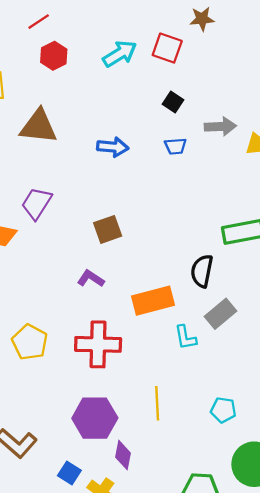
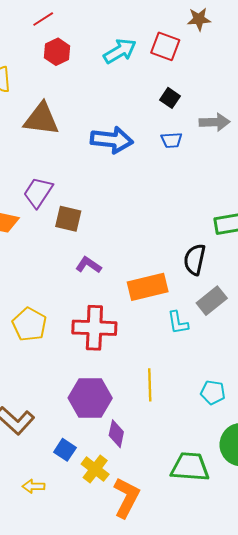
blue arrow: (113, 147) -> (112, 140), size x1.4
brown square: (108, 229) -> (68, 219), moved, turned 32

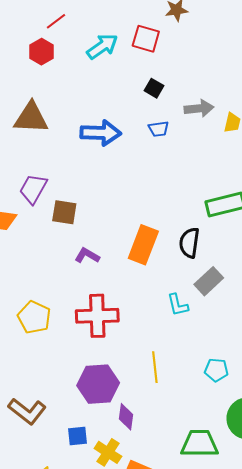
red line: (43, 19) -> (56, 21), moved
orange rectangle: (148, 287) -> (143, 245), moved, turned -51
blue square: (65, 450) -> (77, 436), turned -35

